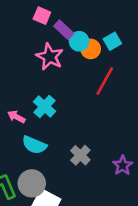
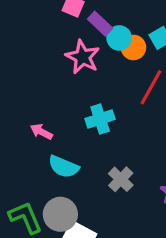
cyan cross: (45, 107) -> (100, 119), moved, turned 30

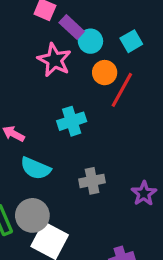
orange circle: (133, 47) -> (105, 73), moved
gray cross: (121, 179) -> (92, 181), turned 35

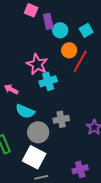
purple rectangle: (72, 27) -> (48, 21), turned 35
pink star: (54, 60) -> (37, 64), moved
gray circle: (32, 215) -> (38, 132), moved

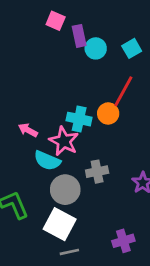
orange circle: (69, 50) -> (108, 113), moved
pink star: (37, 64) -> (64, 141), moved
cyan cross: (48, 81) -> (79, 119), turned 30

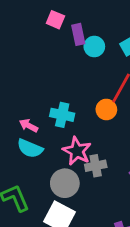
cyan cross: (79, 119) -> (62, 115), moved
pink star: (64, 141) -> (77, 151), moved
cyan semicircle: (47, 161) -> (30, 148), moved

